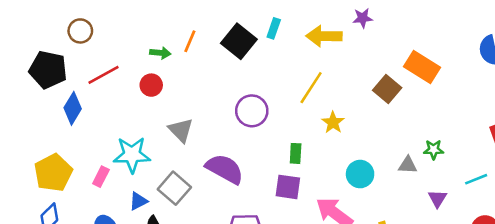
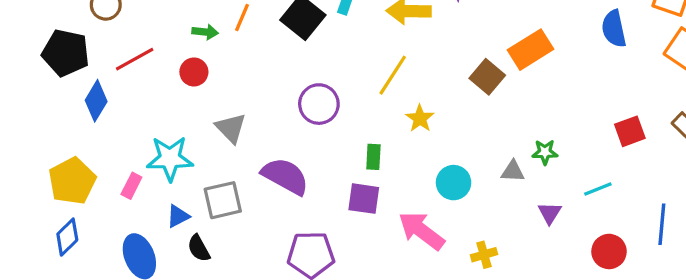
orange rectangle: (422, 67) -> (530, 50), turned -64
gray square: (174, 188) -> (223, 200), turned 36

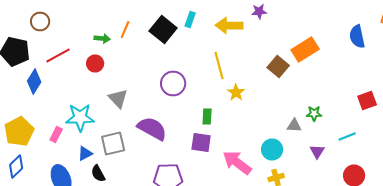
yellow line: (393, 75) -> (219, 66), turned -48
cyan circle: (454, 183) -> (272, 150), moved

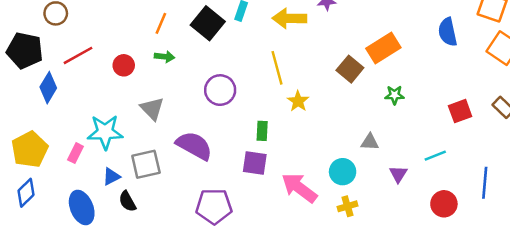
green arrow: (102, 38) -> (165, 57), moved
green star: (314, 114) -> (394, 95), moved

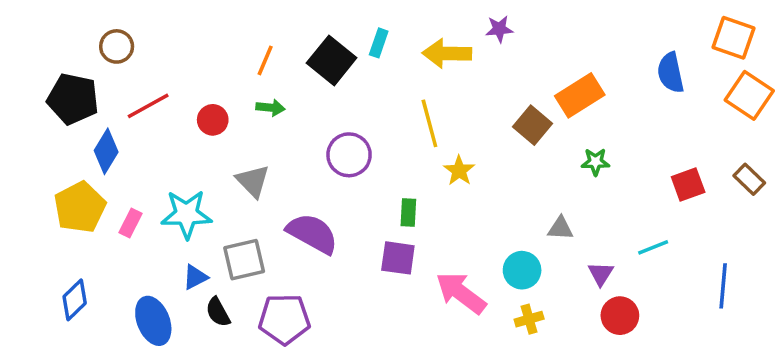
yellow pentagon: (30, 149) -> (80, 207), moved
pink rectangle: (75, 153) -> (131, 223), moved
red circle: (444, 204) -> (620, 316), moved
purple pentagon: (214, 206) -> (284, 319), moved

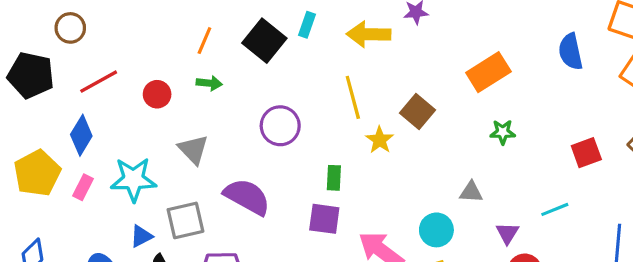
brown square: (533, 125) -> (417, 112), moved
blue diamond: (106, 151) -> (81, 135), moved

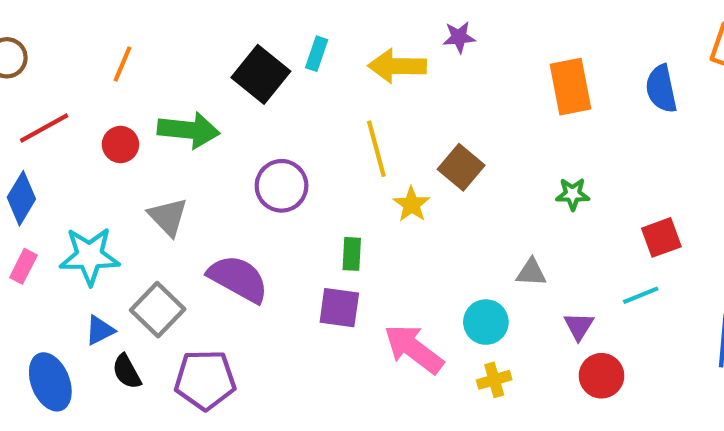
orange line: (204, 41) -> (123, 64), moved
orange rectangle: (488, 72) -> (571, 87), moved, turned -69
green arrow: (209, 83) -> (189, 130), size x1.8
red square: (586, 153) -> (661, 237), moved
gray square: (185, 220) -> (158, 310), turned -33

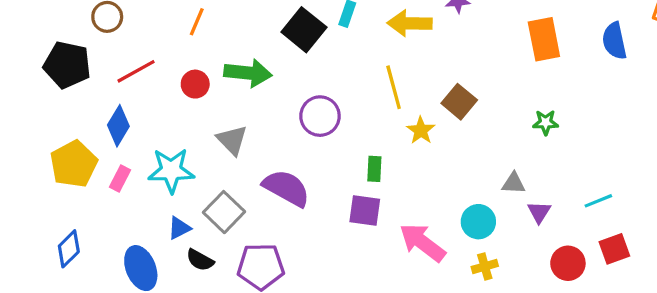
red square: (661, 237) -> (614, 249), moved
purple triangle: (579, 326) -> (539, 212), moved
black semicircle: (127, 372) -> (200, 260), turned -32

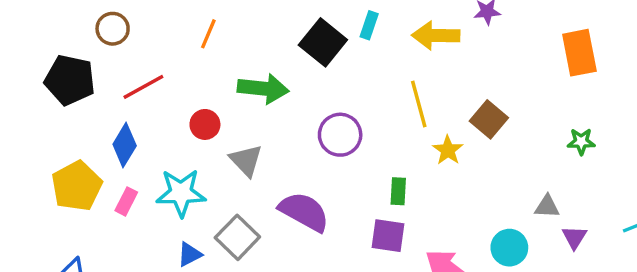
red circle: (195, 84) -> (205, 124), moved

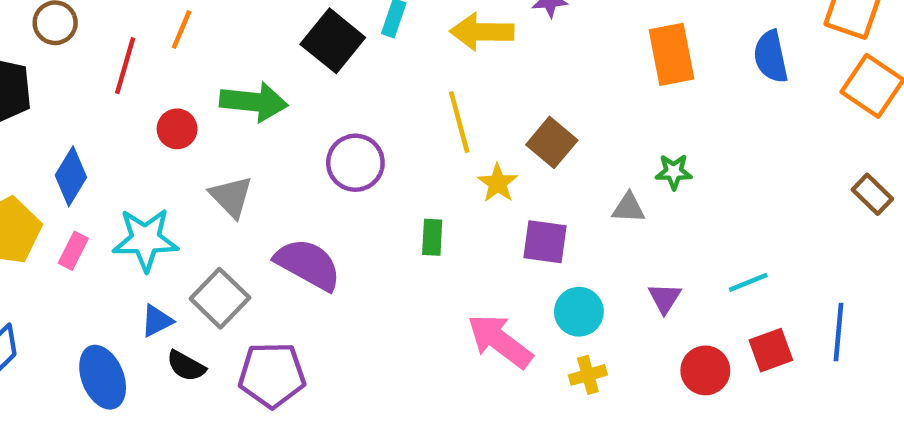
red line: (143, 87) -> (125, 66), moved, turned -45
red circle: (205, 124) -> (177, 129), moved
gray triangle: (547, 207) -> (629, 208), moved
purple square: (388, 236) -> (545, 242), moved

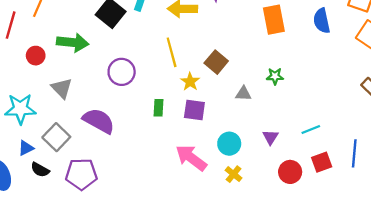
gray triangle: (629, 208) -> (243, 94), moved
purple square: (545, 242) -> (194, 110), moved
yellow cross: (588, 375) -> (234, 174), turned -35

